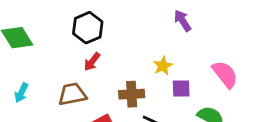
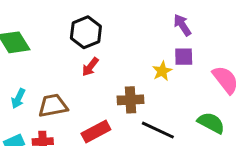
purple square: (181, 88) -> (184, 57), moved
brown trapezoid: (72, 94) -> (53, 106), moved

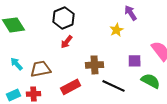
purple square: (184, 57) -> (135, 61), moved
yellow star: (162, 71) -> (117, 30), moved
cyan arrow: (18, 98) -> (17, 64), turned 112

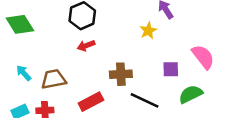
red arrow: (67, 42) -> (86, 46), turned 32
green semicircle: (151, 81) -> (191, 94), turned -54

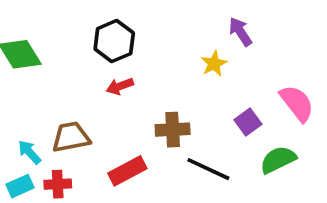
purple square: (171, 69) -> (248, 122), turned -35
cyan arrow: (24, 73) -> (29, 152), moved

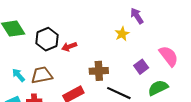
black hexagon: (114, 41) -> (47, 39), moved
cyan arrow: (29, 152) -> (18, 75), moved

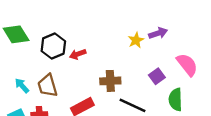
purple arrow: (137, 16) -> (158, 33), moved, turned 105
brown trapezoid: (42, 75) -> (47, 86), turned -95
green semicircle: (158, 88) -> (176, 100), turned -66

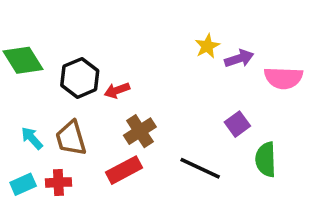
yellow star: (136, 40) -> (207, 46), moved
pink semicircle: (187, 65) -> (283, 78), moved, turned 130
brown cross: (110, 81) -> (140, 131), moved, turned -30

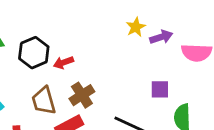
purple square: (237, 124) -> (160, 89), turned 36
brown trapezoid: (71, 138) -> (44, 101), moved

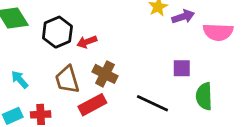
brown cross: (82, 95) -> (105, 74), turned -30

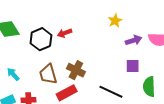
purple arrow: (183, 17) -> (134, 40), moved
red arrow: (87, 42) -> (65, 33), moved

